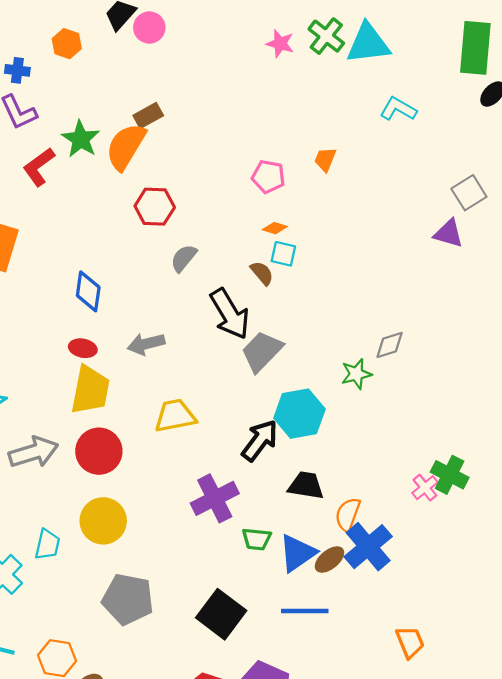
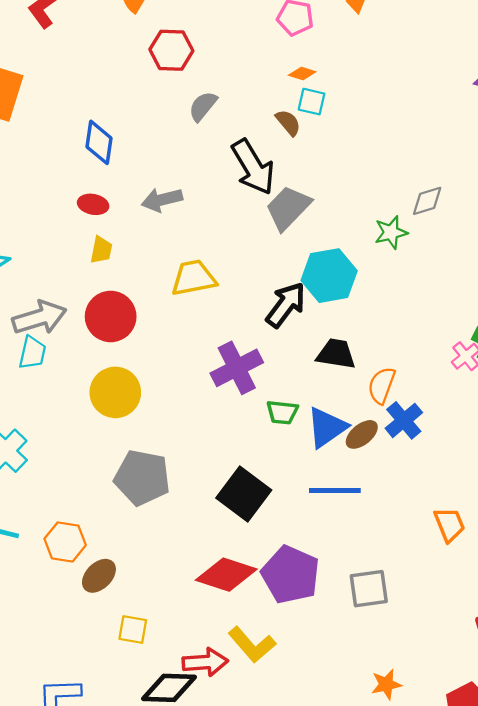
yellow trapezoid: (90, 390) -> (101, 250), size x0.5
cyan trapezoid: (47, 544) -> (32, 353), moved
blue cross: (368, 547) -> (404, 420), size x0.7

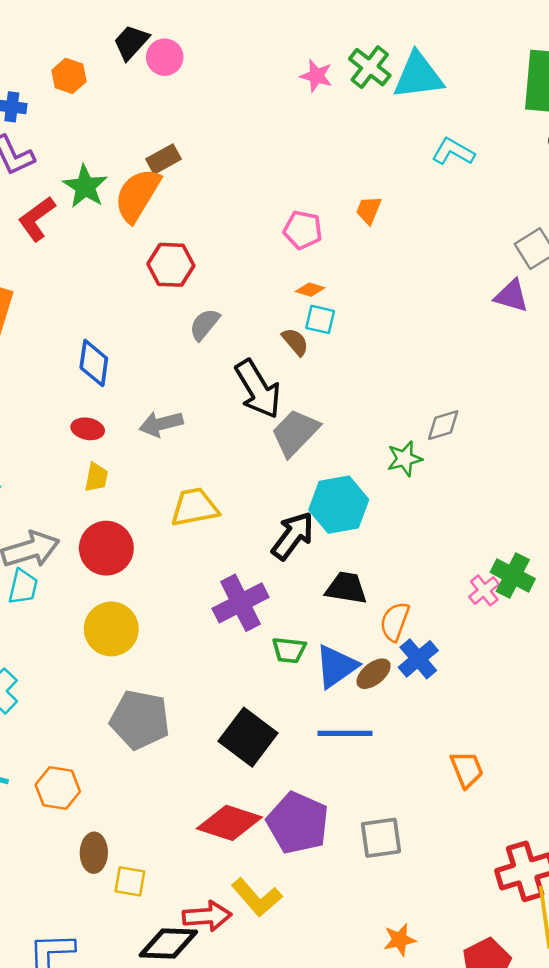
brown ellipse: (99, 576) -> (94, 853), moved, turned -44

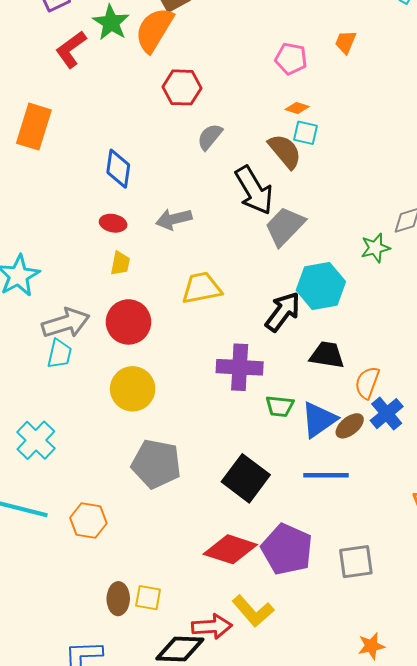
brown semicircle: (295, 342) -> (285, 151), size x1.5
purple cross: (241, 603) -> (240, 367), turned 30
brown ellipse: (94, 853) -> (118, 599), moved

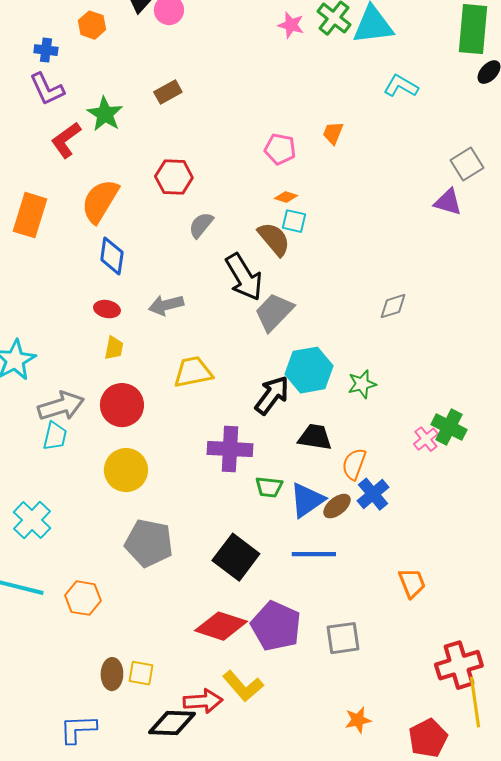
orange semicircle: (154, 30) -> (100, 201), moved
green star: (375, 248) -> (362, 384), moved

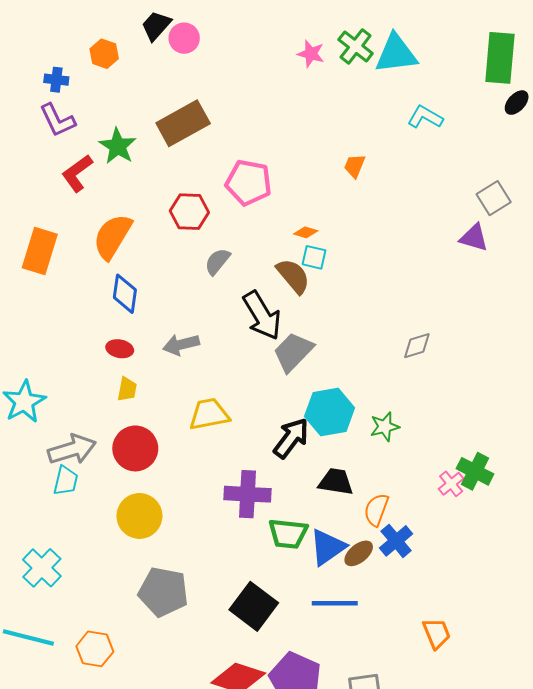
brown rectangle: (168, 92) -> (183, 123), size x1.8
pink pentagon: (280, 149) -> (249, 183), moved, size x1.4
green trapezoid: (269, 487) -> (288, 534), size x1.4

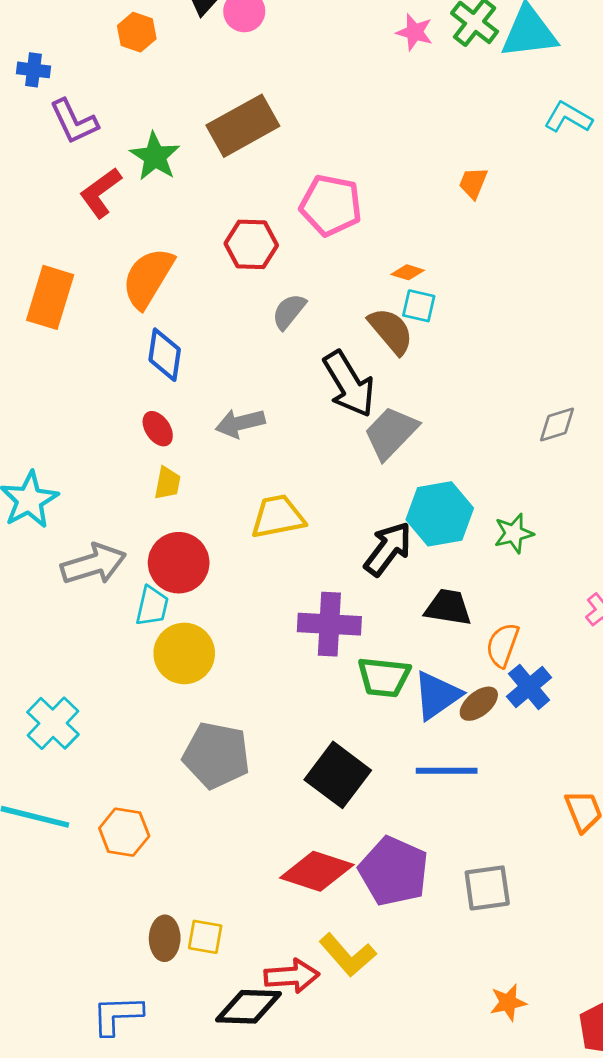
blue cross: (56, 80) -> (33, 70), moved
red ellipse: (120, 349) -> (158, 429), turned 45
cyan trapezoid: (66, 481) -> (152, 606), moved

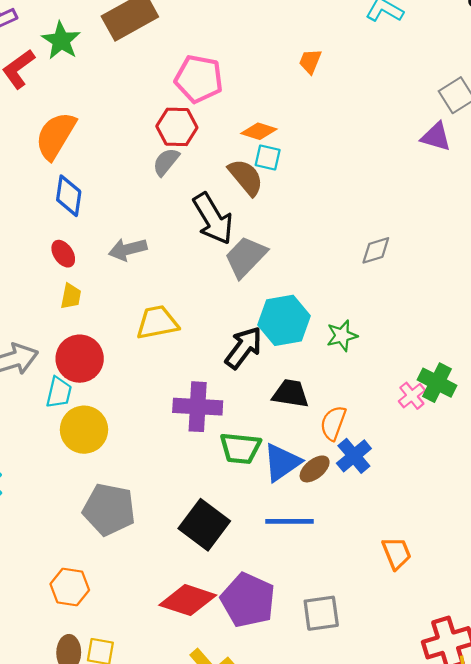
red hexagon: (251, 244) -> (177, 127), moved
orange diamond: (408, 272) -> (259, 131), size x1.4
orange hexagon: (124, 832) -> (70, 587), moved

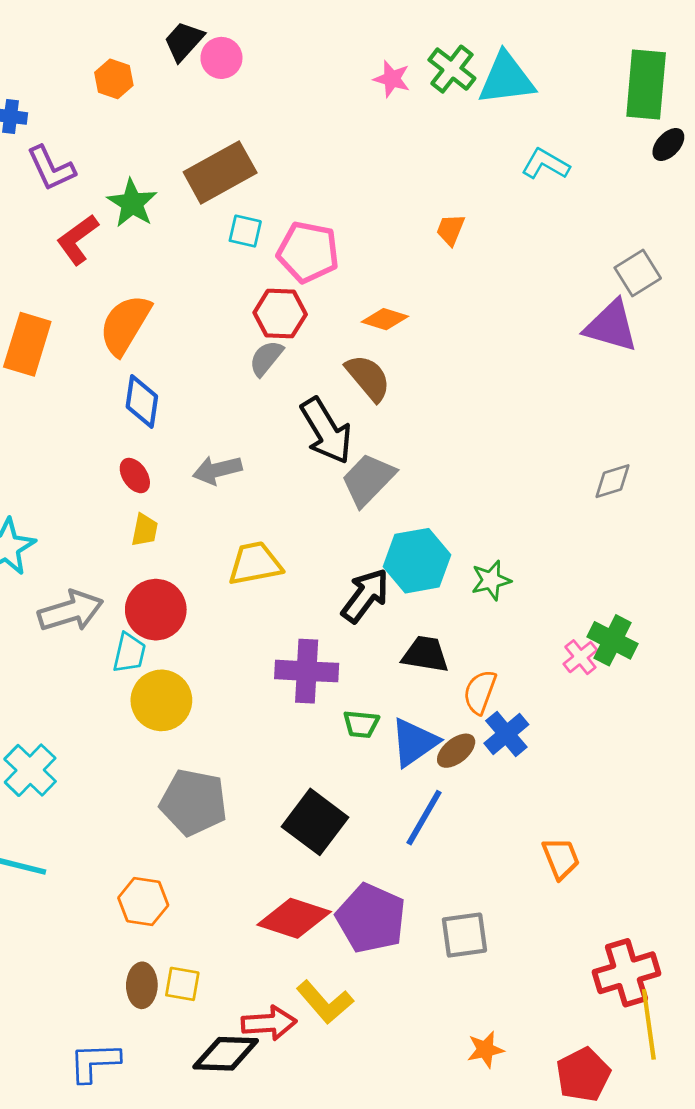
purple triangle: (436, 137) -> (611, 326), size x1.4
cyan square: (268, 157) -> (245, 231), moved
gray diamond: (376, 250) -> (613, 481), moved
green trapezoid: (240, 448) -> (361, 724), size x0.7
blue line: (289, 521) -> (424, 818), turned -60

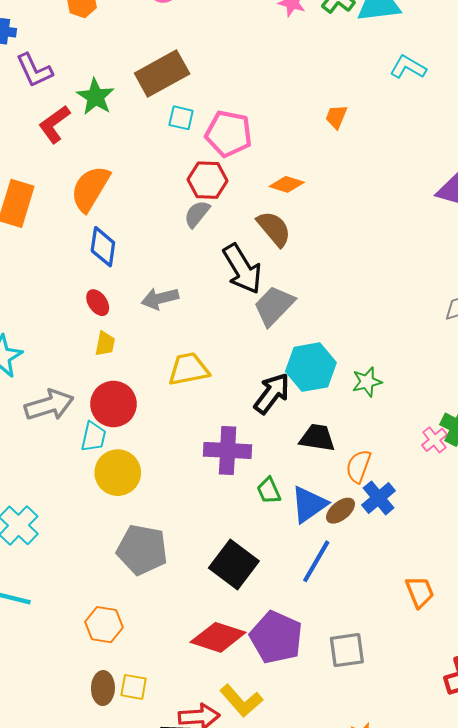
green trapezoid: (361, 724) -> (269, 491), turned 60

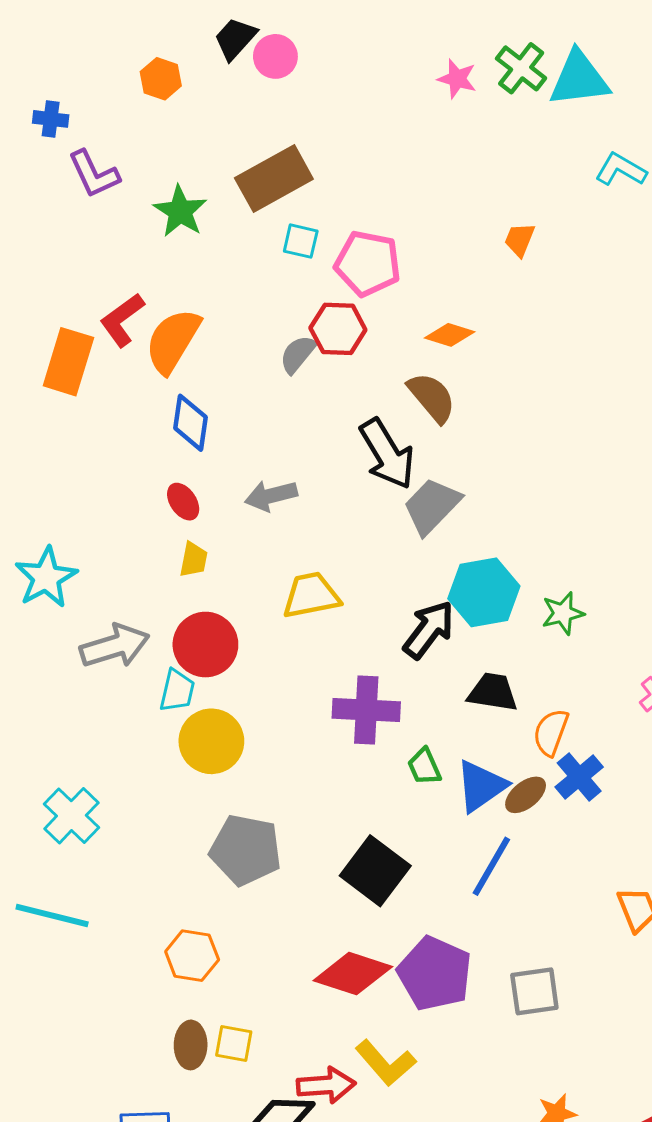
red L-shape: (54, 124) -> (122, 320), moved
gray semicircle: (197, 214) -> (298, 354), moved

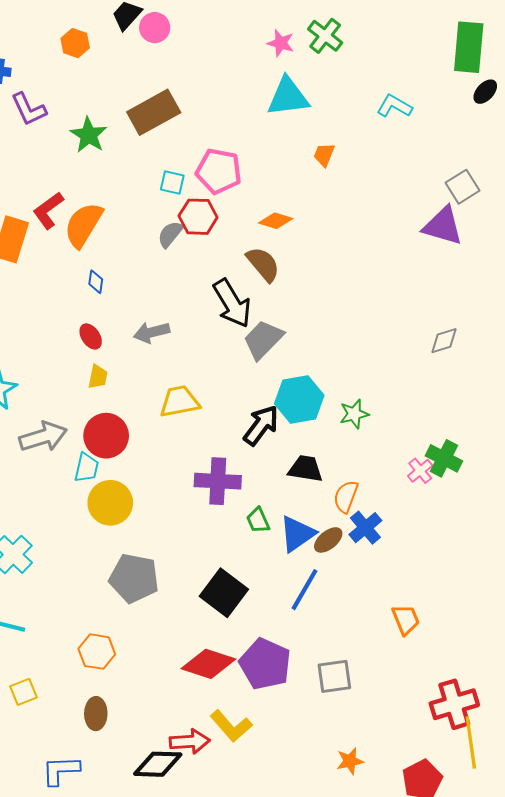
cyan triangle: (579, 79) -> (288, 97), moved
cyan square: (301, 241) -> (172, 183), moved
blue diamond: (191, 423) -> (96, 282), size x0.6
yellow square: (234, 1044) -> (23, 692), moved, turned -32

